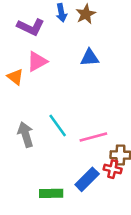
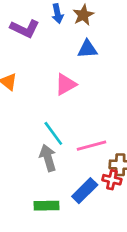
blue triangle: (90, 58) -> (87, 49), moved
pink triangle: (37, 61) -> (66, 84), moved
gray arrow: (26, 134) -> (48, 158), moved

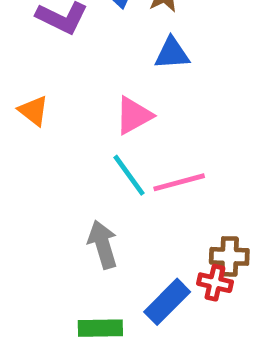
cyan line: (53, 133) -> (129, 175), moved
pink line: (91, 146) -> (179, 182), moved

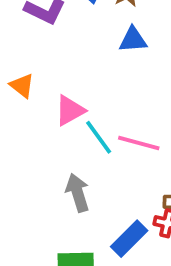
pink triangle: (134, 115) -> (70, 110), moved
pink line: (179, 182) -> (139, 143), turned 30

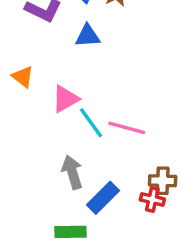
blue triangle: (133, 40) -> (88, 36), moved
blue rectangle: (129, 239) -> (103, 198), moved

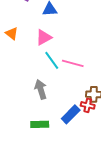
pink triangle: (65, 99) -> (44, 37), moved
blue rectangle: (103, 198) -> (71, 114), moved

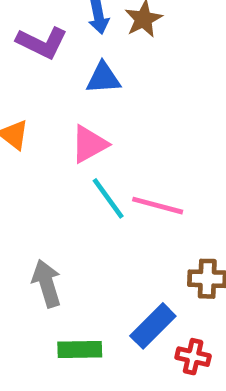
gray arrow: (41, 89) -> (47, 283), moved
red cross: (88, 105) -> (193, 357), moved

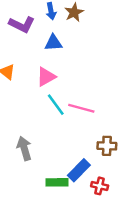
green rectangle: (80, 350) -> (57, 182), moved

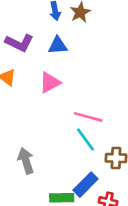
purple L-shape: (22, 25) -> (19, 43), moved
cyan line: (56, 105) -> (86, 139), moved

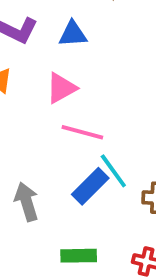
pink line: (88, 117) -> (82, 132), moved
blue rectangle: (86, 185) -> (90, 186), moved

